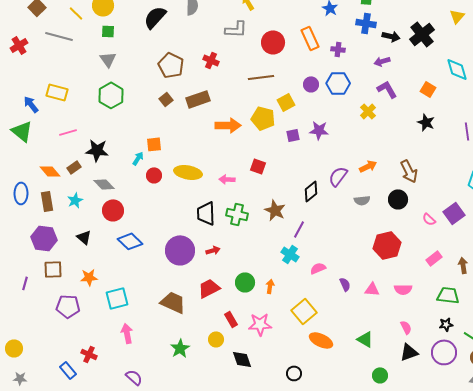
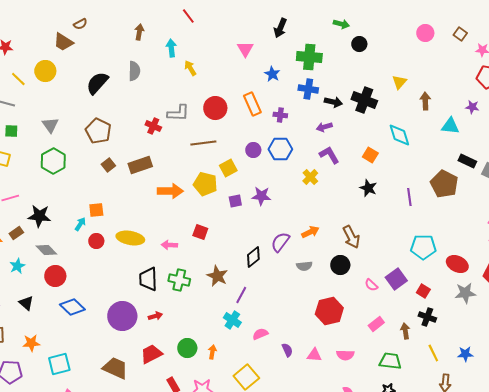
gray L-shape: (236, 29) -> (178, 113), moved
green square: (108, 31) -> (11, 131), moved
black cross: (422, 34) -> (364, 100), turned -30
brown pentagon: (171, 65) -> (98, 131), moved

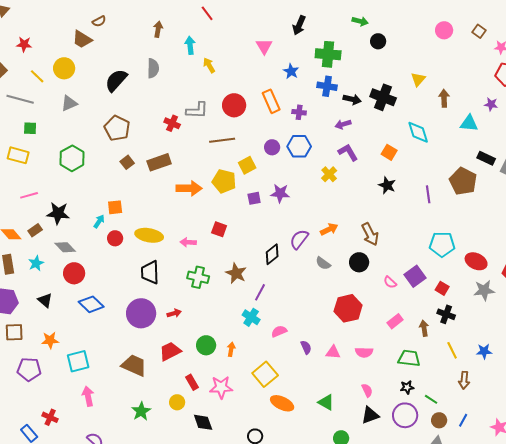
gray triangle: (50, 125) -> (69, 103), moved, turned 42
gray semicircle: (304, 266) -> (323, 263), turned 42
black trapezoid: (148, 279) -> (150, 272), moved

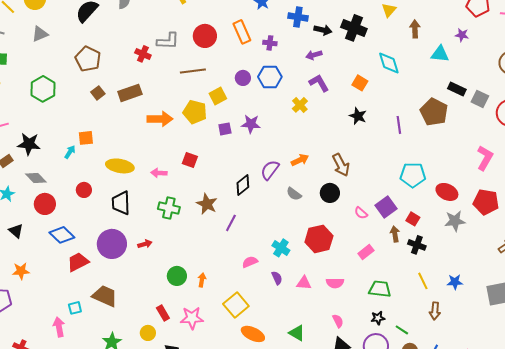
red circle: (115, 238) -> (84, 190), moved
cyan cross: (251, 317) -> (281, 248), moved
brown arrow: (424, 328) -> (395, 234), moved
red trapezoid: (170, 351) -> (78, 262), moved
cyan square: (78, 361) -> (75, 308), moved, size x0.6

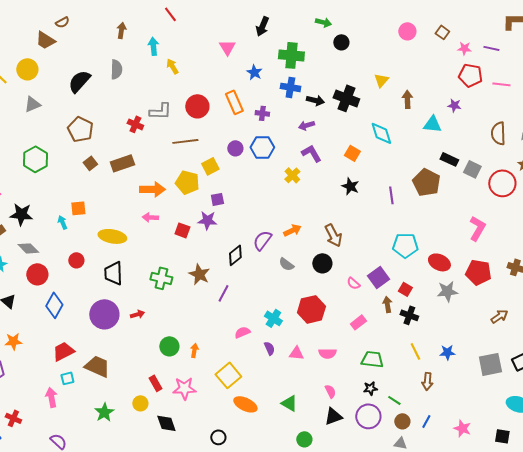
purple star: (251, 124) -> (207, 220), moved
cyan arrow: (70, 152) -> (62, 222), turned -56
pink arrow: (159, 173) -> (150, 217), moved
blue diamond: (62, 235) -> (54, 305), turned 75
red trapezoid: (78, 262) -> (63, 351), moved

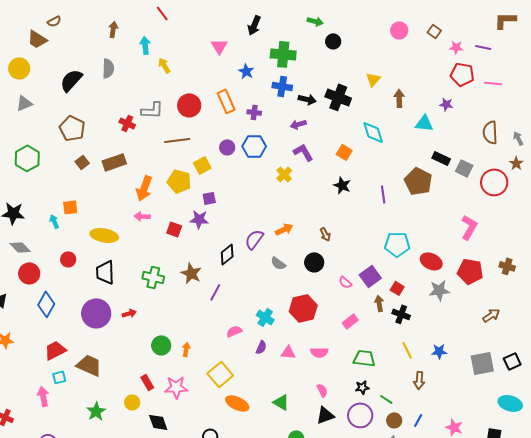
orange arrow: (152, 189) -> (144, 188), turned 110
brown arrow: (333, 235) -> (325, 234), size x0.6
purple semicircle: (269, 348) -> (261, 347), turned 48

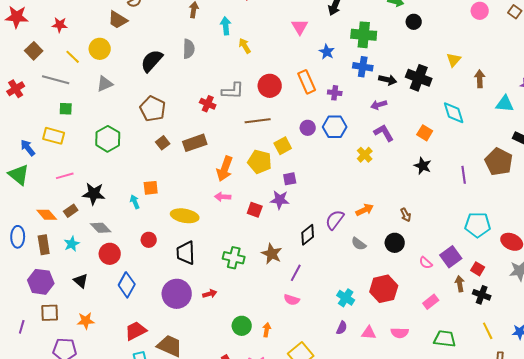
pink semicircle: (234, 331) -> (292, 300), moved, turned -140

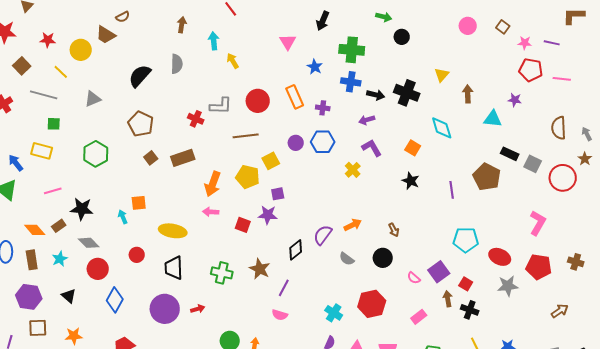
yellow circle: (100, 49) -> (81, 50), moved

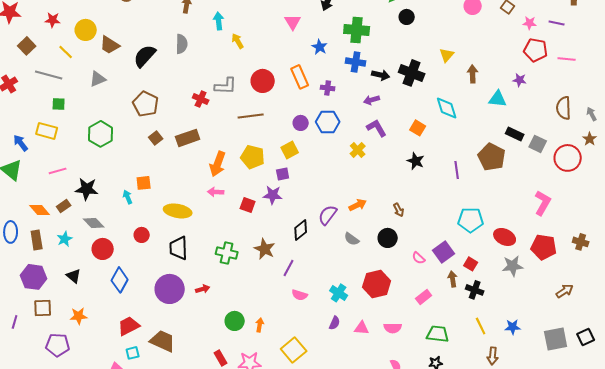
brown trapezoid: (106, 35) -> (110, 45), moved
yellow square: (271, 161) -> (290, 150), moved
pink semicircle: (280, 315) -> (300, 295), moved

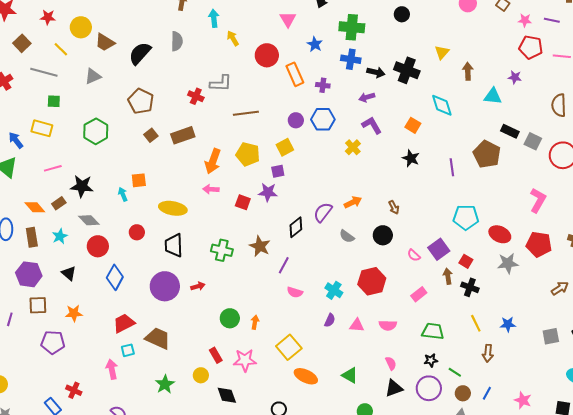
red circle: (263, 81) -> (267, 55), moved
gray square: (556, 339) -> (551, 336), size x0.7

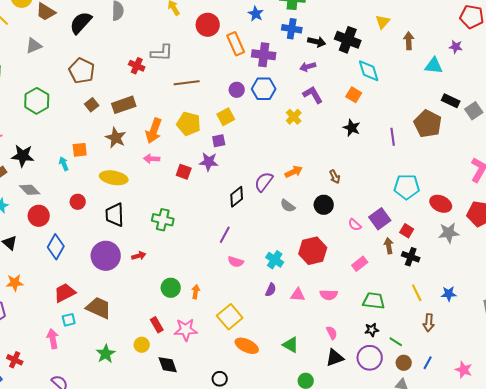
purple cross: (323, 85) -> (264, 55), size x1.6
cyan diamond: (442, 105) -> (369, 71), moved
gray square: (533, 141) -> (474, 111), turned 30
brown star: (260, 246) -> (116, 138), moved

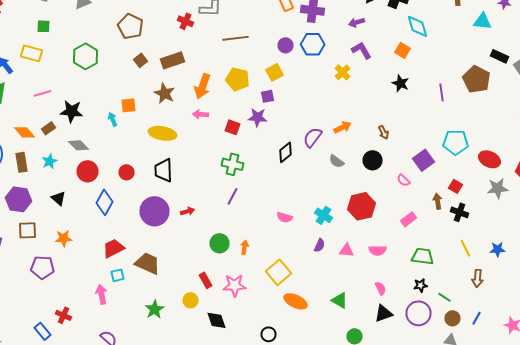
red circle: (78, 202) -> (126, 172), moved
purple square: (380, 219) -> (424, 160), moved
green cross: (163, 220) -> (232, 164), moved
purple line: (225, 235) -> (232, 196), moved

